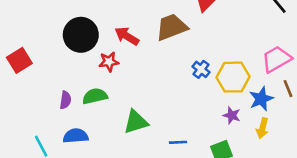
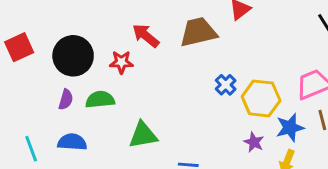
black circle: (81, 35) -> (73, 56), moved

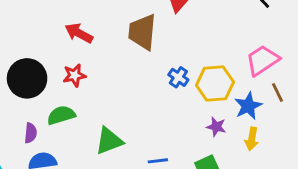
brown trapezoid: (198, 32) -> (142, 32), turned -60
red arrow: (146, 36) -> (79, 33), moved
purple semicircle: (66, 100) -> (31, 133), moved

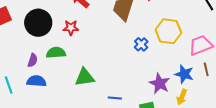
yellow hexagon: (215, 84) -> (168, 31), moved
blue star: (248, 106) -> (184, 74), turned 30
purple star: (216, 127) -> (160, 84), size x1.5

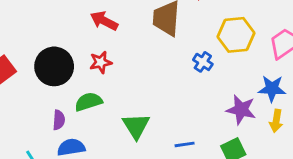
green triangle: (85, 77) -> (136, 126), turned -40

